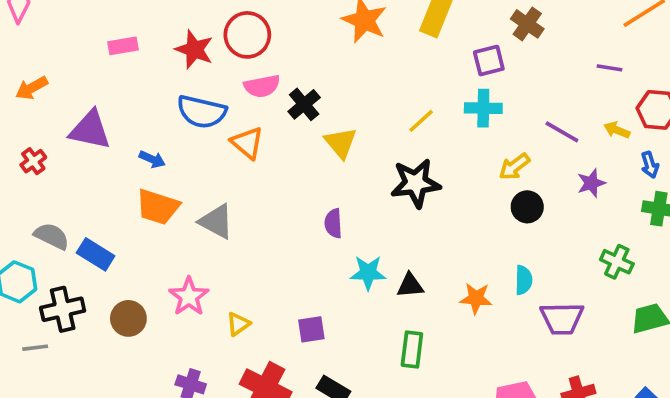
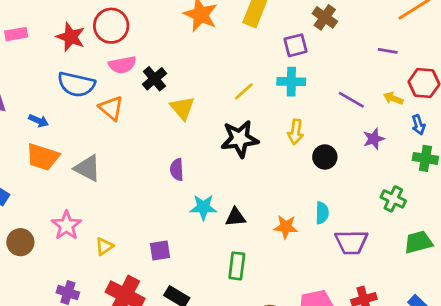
yellow arrow: (514, 167) -> (296, 132), moved, turned -45

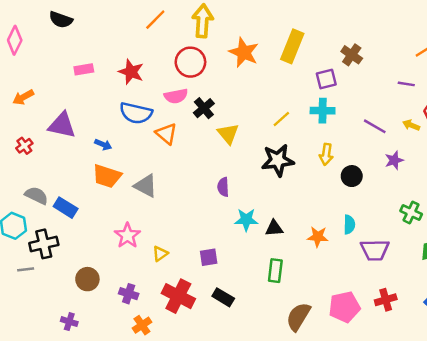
red circle: (111, 26) -> (190, 62), moved
brown circle: (20, 242) -> (87, 279), moved

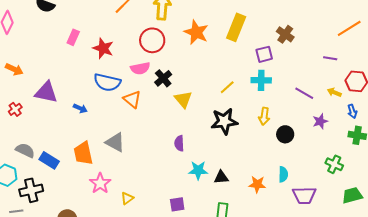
pink rectangle: (84, 69) -> (73, 37), moved, turned -56
orange arrow: (23, 97) -> (14, 69), turned -126
orange trapezoid: (107, 176) -> (83, 153), moved, turned 60
purple square: (209, 257) -> (177, 204), moved

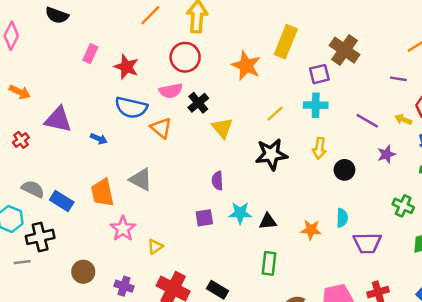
orange star: (196, 32) -> (246, 66), moved
brown cross: (285, 34) -> (344, 50), size x1.4
purple square: (177, 204) -> (204, 218), moved

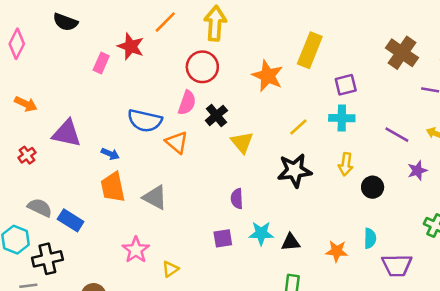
brown cross: (344, 50) -> (402, 53), moved
red star: (126, 67) -> (131, 46), moved
pink semicircle: (171, 91) -> (187, 103), turned -60
orange trapezoid: (102, 193) -> (113, 187), moved

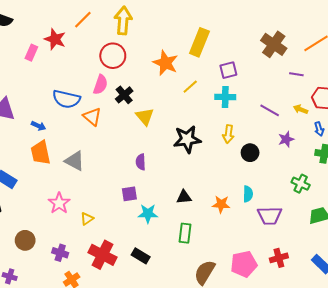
yellow line: (298, 127) -> (190, 87), moved
cyan star: (261, 233) -> (148, 214), moved

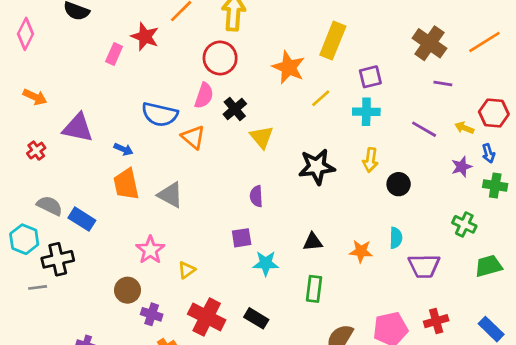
purple line: (296, 74) -> (443, 84), moved
purple star: (286, 139) -> (462, 167), moved
brown circle: (25, 240) -> (127, 290), moved

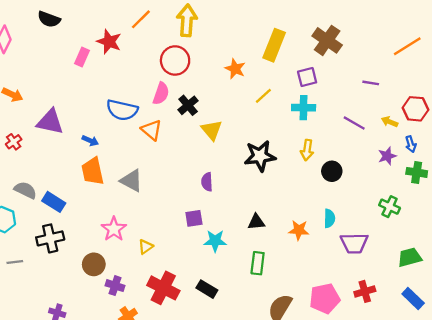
brown cross: (429, 43) -> (327, 40), moved
orange star: (289, 67) -> (235, 69), size x0.7
black cross: (58, 259) -> (50, 238), moved
green trapezoid: (488, 266) -> (410, 257), moved

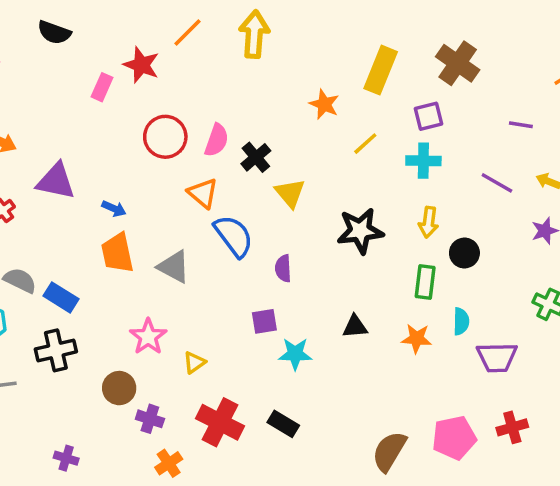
red circle: (175, 60) -> (165, 137), moved
blue semicircle: (122, 110) -> (234, 236), moved, turned -140
green rectangle: (258, 263) -> (425, 282), moved

